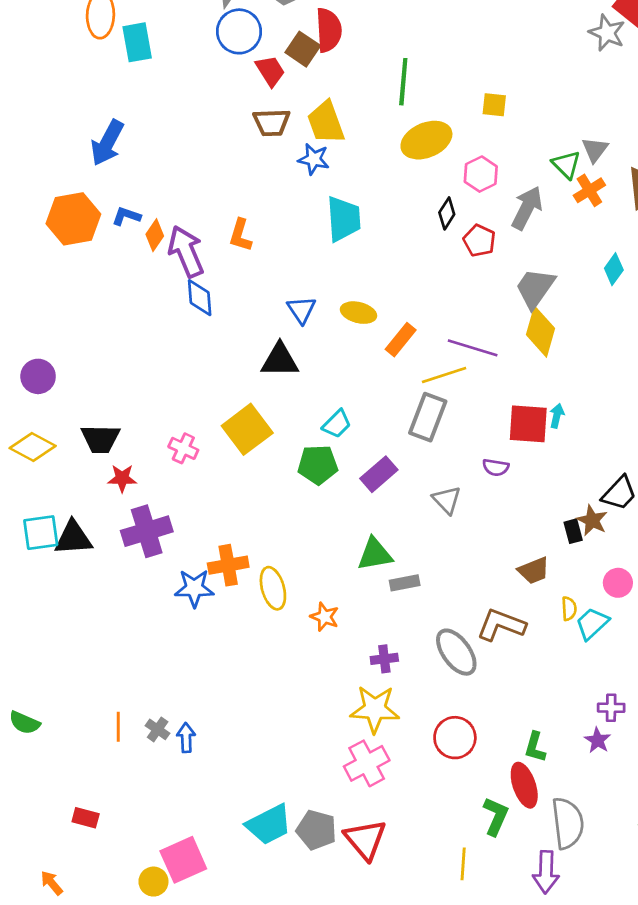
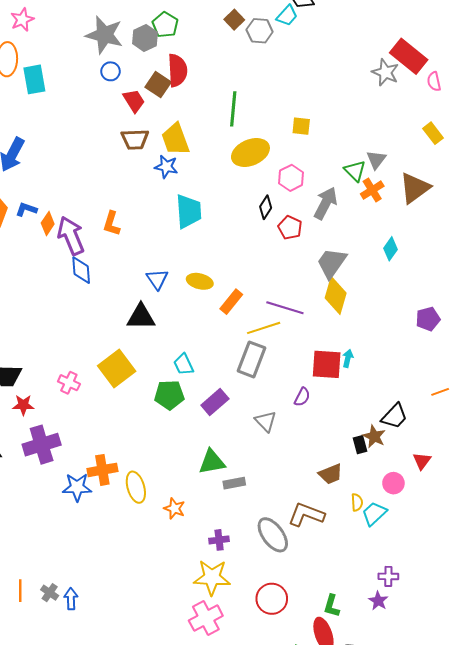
blue circle: (239, 31) -> (111, 71), size x0.6
cyan trapezoid: (337, 424) -> (184, 364), turned 110
purple semicircle: (496, 467) -> (302, 397), turned -72

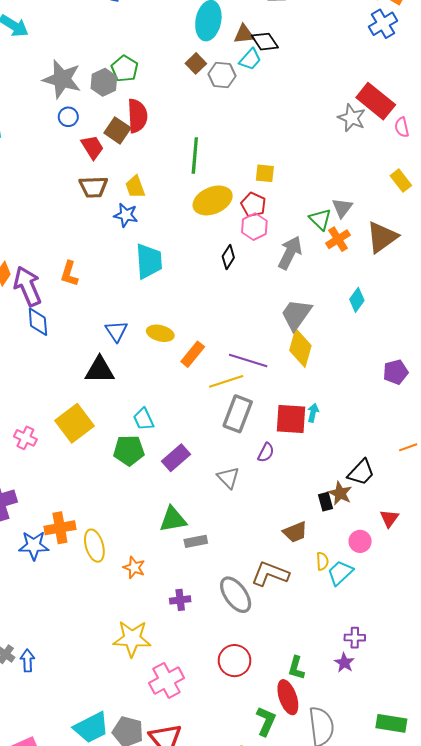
yellow trapezoid: (175, 139) -> (135, 187), size x0.7
red pentagon: (290, 228) -> (253, 205), moved
gray rectangle: (251, 359) -> (238, 414), moved
yellow star: (212, 577) -> (132, 639), moved

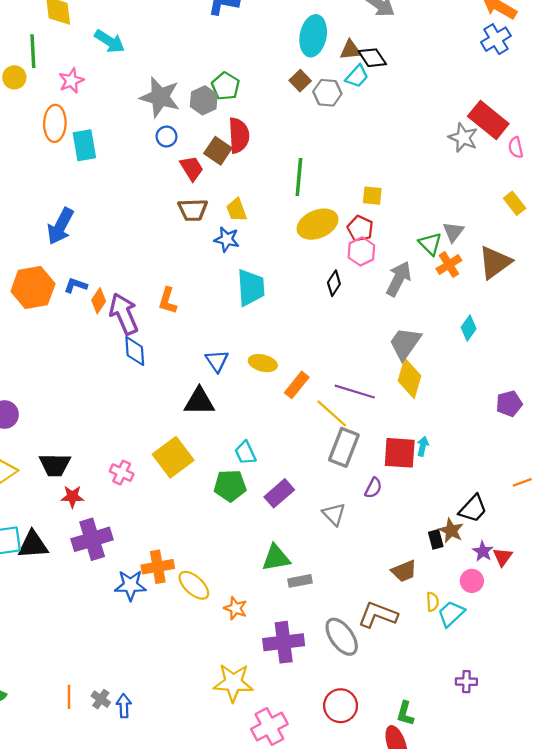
yellow line: (226, 381) -> (332, 413), turned 60
yellow ellipse: (94, 546) -> (194, 585), turned -32
purple cross: (180, 600) -> (284, 642), size x1.8
purple star: (344, 663) -> (483, 551), moved

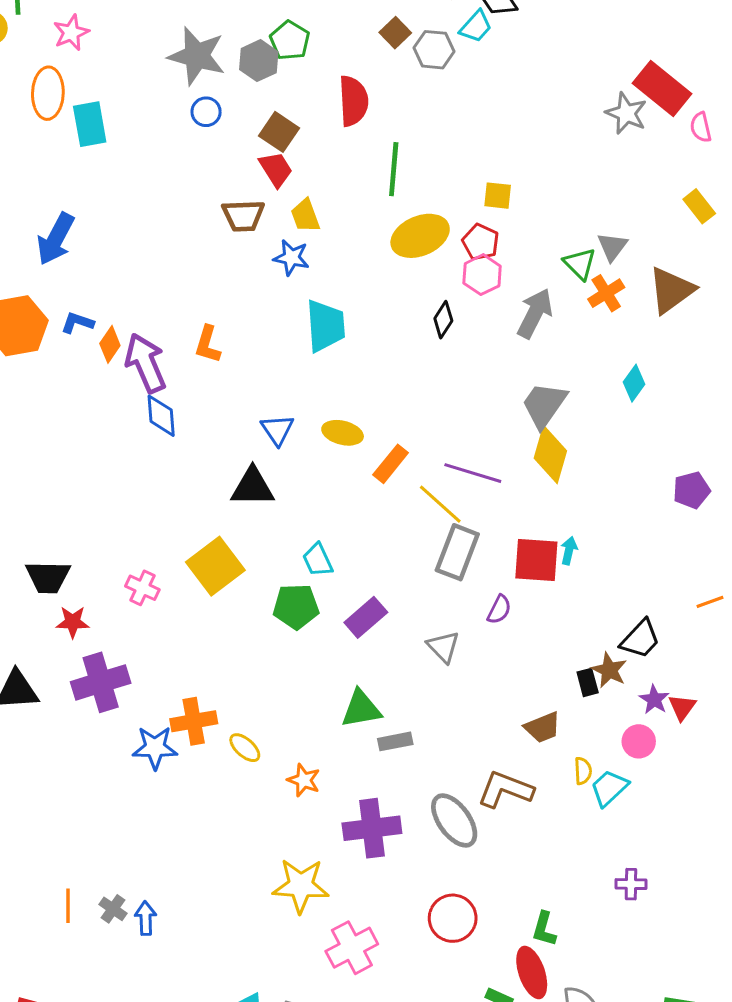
red semicircle: (239, 135) -> (353, 101), moved
red trapezoid: (192, 168) -> (276, 169), moved
yellow ellipse: (194, 585) -> (245, 748), size x0.7

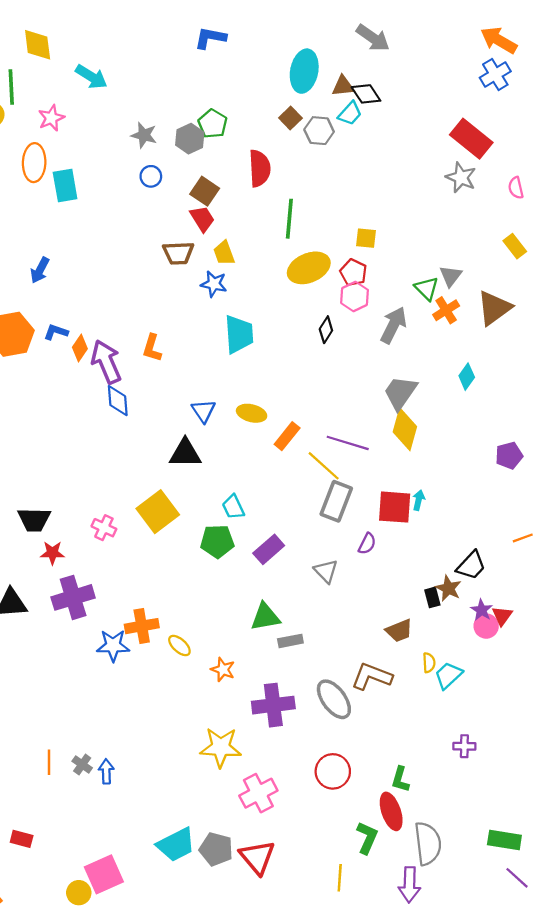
gray star: (197, 56) -> (144, 135), size x0.6
red rectangle: (662, 89) -> (471, 139), moved
blue arrow: (56, 239) -> (40, 270), size x0.7
pink circle: (639, 741) -> (486, 626), moved

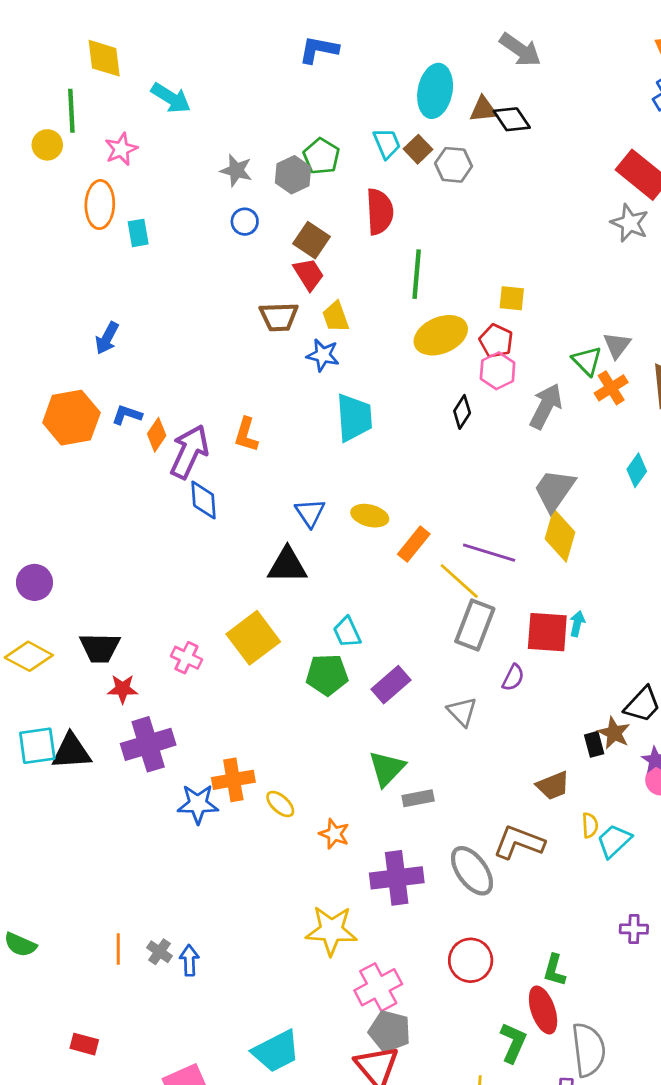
cyan trapezoid: (350, 113) -> (387, 143), moved, turned -65
cyan rectangle: (65, 185) -> (138, 233), size x0.7
purple arrow: (106, 362) -> (189, 452), turned 48
green triangle: (265, 617) -> (387, 768), turned -36
gray pentagon: (216, 849) -> (390, 1031), moved

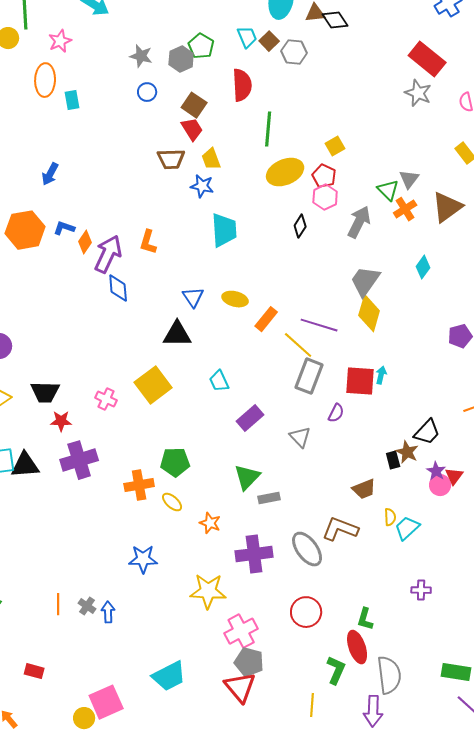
yellow square: (512, 298) -> (335, 146), turned -36
green pentagon: (327, 675) -> (175, 462), moved
blue star: (198, 804) -> (143, 559), moved

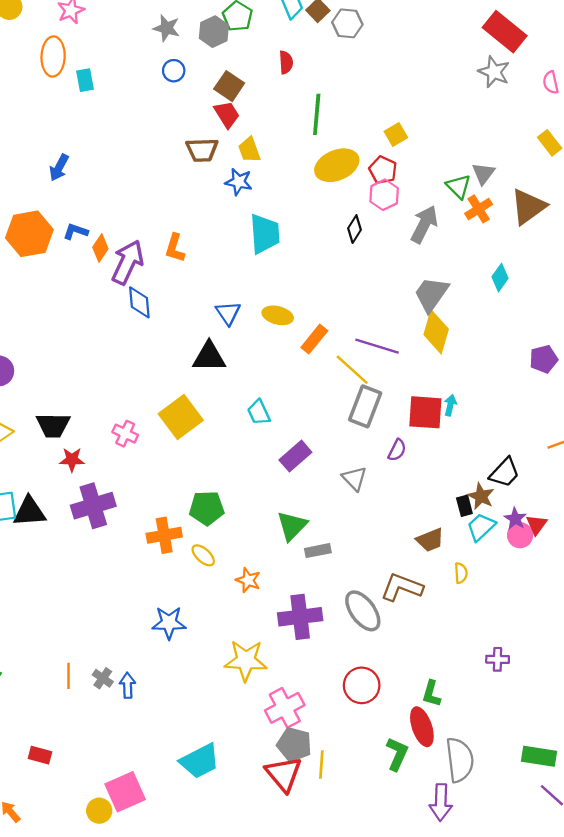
red semicircle: (242, 85) -> (286, 62), size x0.6
cyan trapezoid: (407, 528) -> (481, 527), moved
yellow line: (312, 705) -> (321, 765), moved

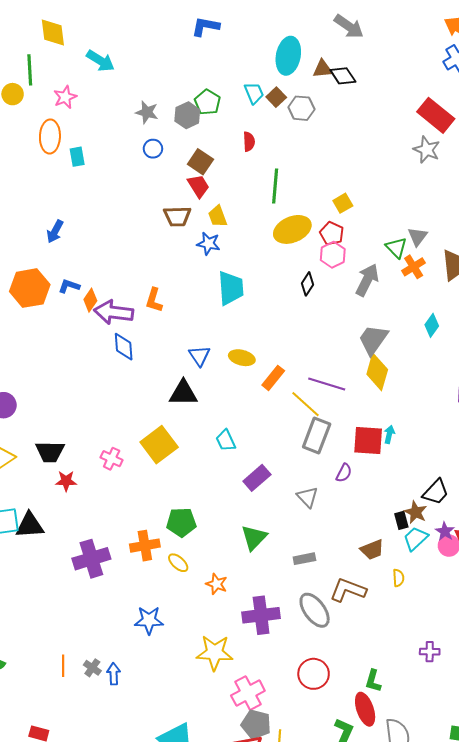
purple arrow: (128, 262) -> (114, 312), turned -108
purple cross: (93, 506) -> (91, 559), moved
gray rectangle: (318, 551) -> (304, 559), moved

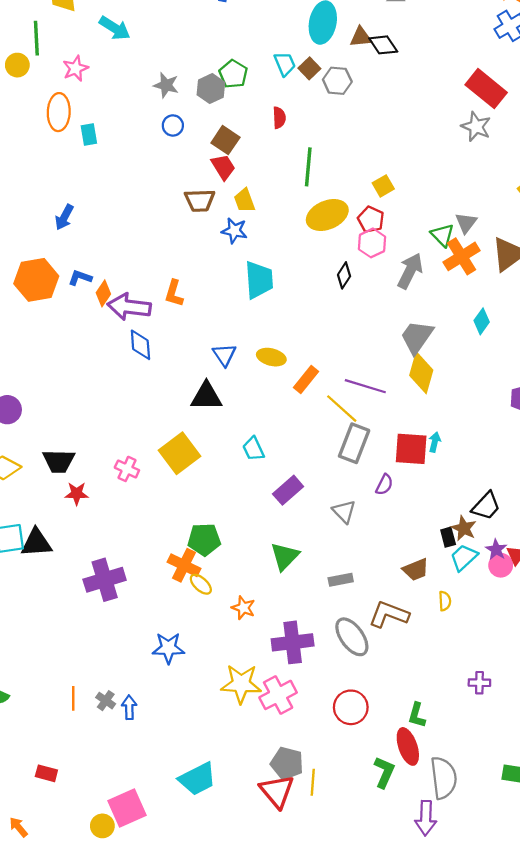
orange cross: (414, 267) -> (462, 256), size x1.4
orange cross: (145, 546) -> (184, 565), moved, turned 36
pink cross: (248, 693) -> (278, 695), moved

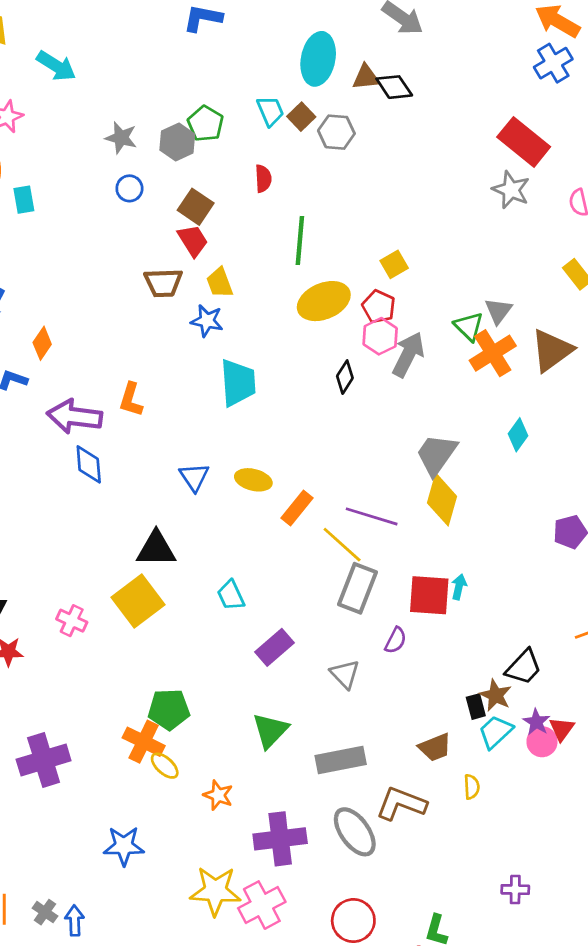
gray arrow: (410, 271) -> (408, 355), moved
orange diamond: (103, 293) -> (42, 343), moved
black triangle: (206, 396) -> (156, 549), moved
gray rectangle: (341, 580) -> (341, 760), size x1.6

